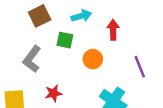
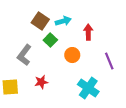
brown square: (40, 16) -> (40, 21), moved, turned -30
green square: (65, 40) -> (50, 40), turned 32

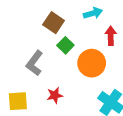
cyan arrow: (63, 21) -> (93, 13), moved
orange circle: (72, 55) -> (92, 63), size x1.5

